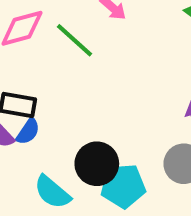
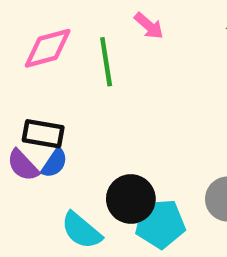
green line: (75, 40) -> (106, 62), turned 39

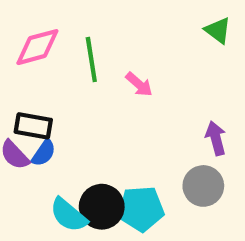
pink arrow: (149, 26) -> (139, 84), moved
black circle: (131, 199) -> (102, 207), moved

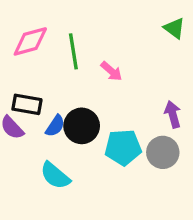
blue semicircle: (44, 153) -> (55, 126), moved
black circle: (102, 207) -> (82, 126), moved
cyan pentagon: (141, 209) -> (123, 147), moved

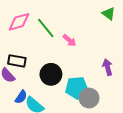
green line: (73, 51) -> (46, 28), turned -30
blue semicircle: (55, 126) -> (21, 97), moved
gray circle: (163, 152) -> (89, 98), moved

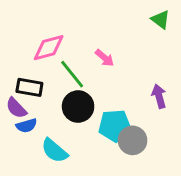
pink diamond: (19, 22) -> (49, 48), moved
green line: (46, 28) -> (72, 74), moved
blue semicircle: (21, 97) -> (27, 126), moved, turned 40

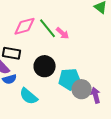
green line: (72, 74) -> (48, 28), moved
purple arrow: (159, 96) -> (96, 95), moved

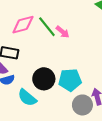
black circle: (45, 66) -> (44, 79), moved
gray circle: (82, 89) -> (82, 105), moved

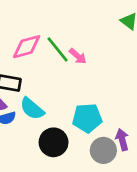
black circle: (44, 79) -> (54, 142), moved
cyan semicircle: (27, 98) -> (32, 109), moved

